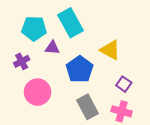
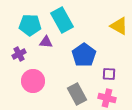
yellow triangle: (110, 50) -> (119, 26), moved
blue pentagon: (80, 69) -> (84, 55), moved
purple square: (124, 84) -> (109, 74), turned -32

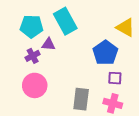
purple cross: (19, 54) -> (33, 56), moved
blue pentagon: (84, 55) -> (105, 53), moved
gray rectangle: (77, 94) -> (81, 99), turned 35

